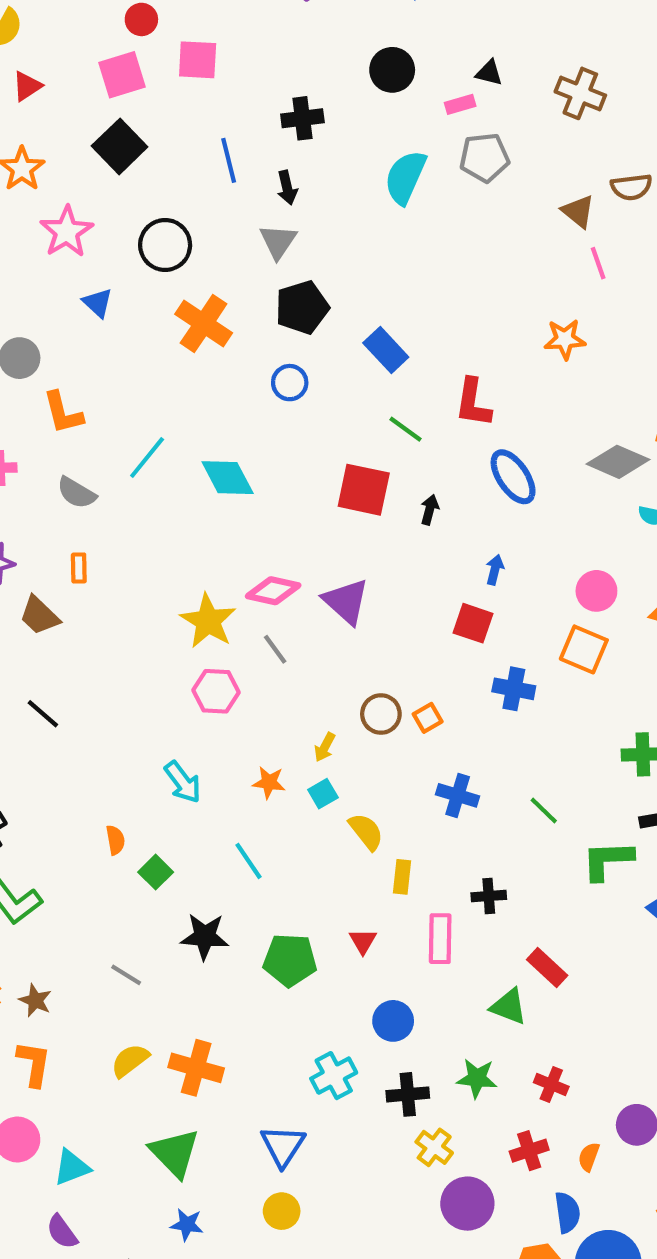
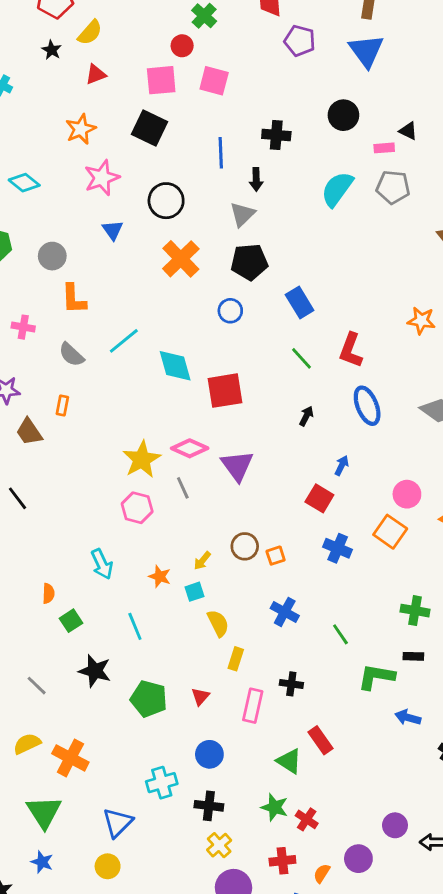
black square: (120, 146) -> (149, 128), turned -32
red square: (364, 490) -> (225, 391), moved, turned -33
green star: (477, 1078) -> (275, 807), moved

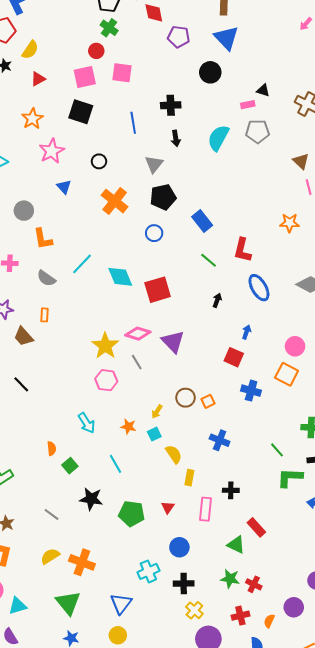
black circle: (343, 115) -> (210, 72), moved
black arrow: (256, 179) -> (176, 138), moved
black circle: (166, 201) -> (99, 161), size x0.6
green line: (340, 634) -> (277, 450), moved

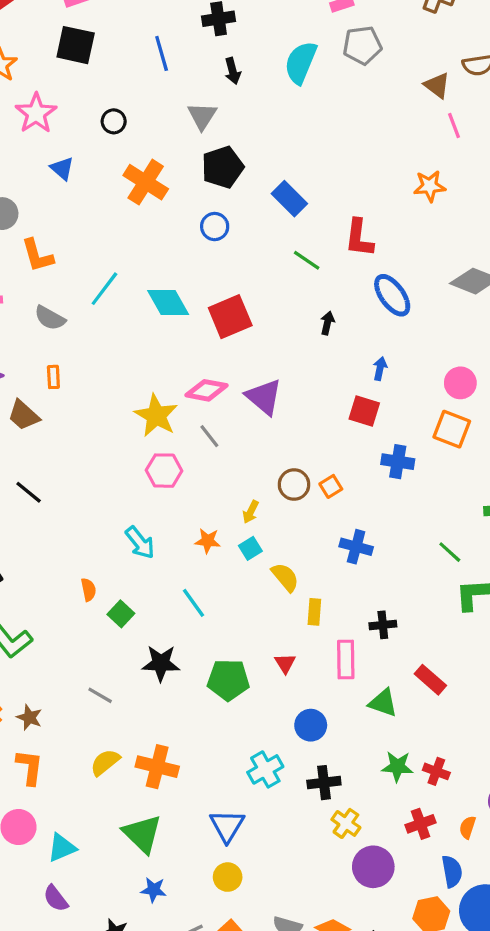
green triangle: (236, 545) -> (383, 703), moved

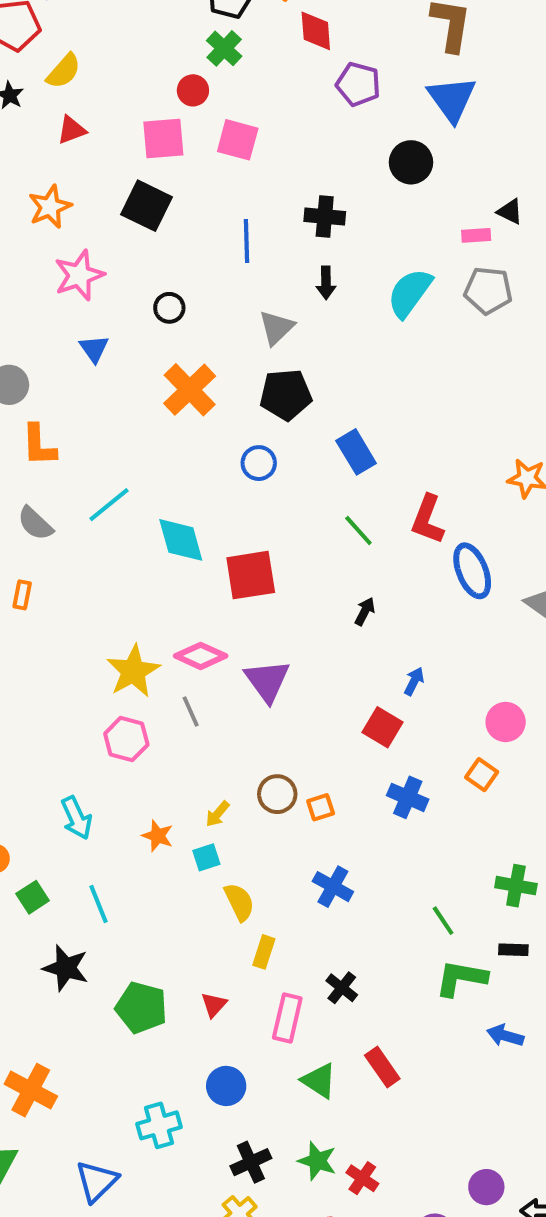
blue ellipse: (392, 295) -> (472, 571), moved
orange square: (452, 429) -> (482, 775), size x0.7
cyan line: (194, 603) -> (98, 904), moved
black cross: (383, 625) -> (342, 988), turned 30
black cross: (324, 783) -> (251, 1162), moved, turned -32

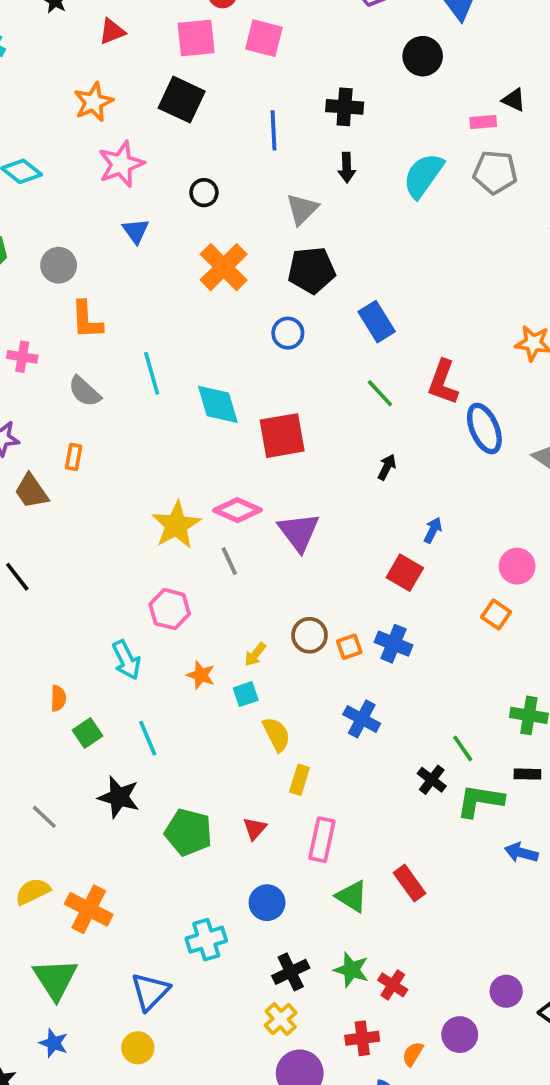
cyan line: (109, 505) -> (152, 373), turned -66
pink hexagon: (126, 739) -> (170, 609), moved
blue cross: (408, 797) -> (393, 644), moved
black cross: (342, 988) -> (432, 780), moved

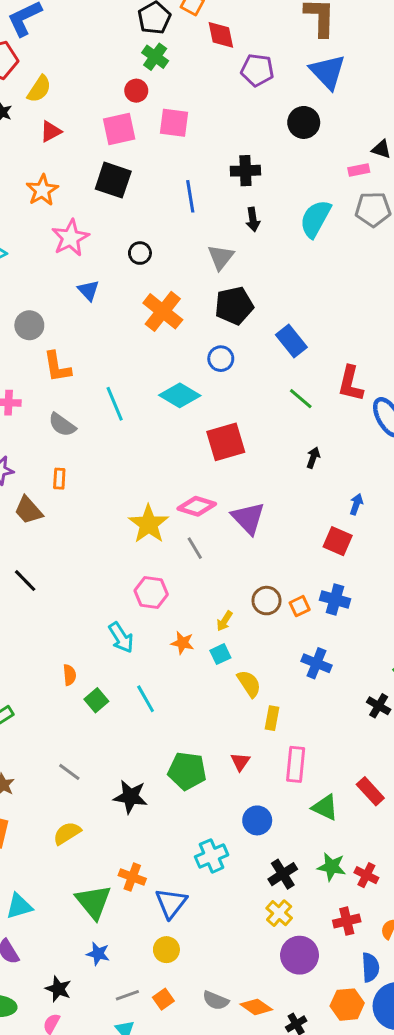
cyan diamond: (218, 404) -> (180, 395), moved, turned -36
black star: (119, 797) -> (130, 797), moved
orange cross: (89, 909) -> (132, 877), moved, size x0.7

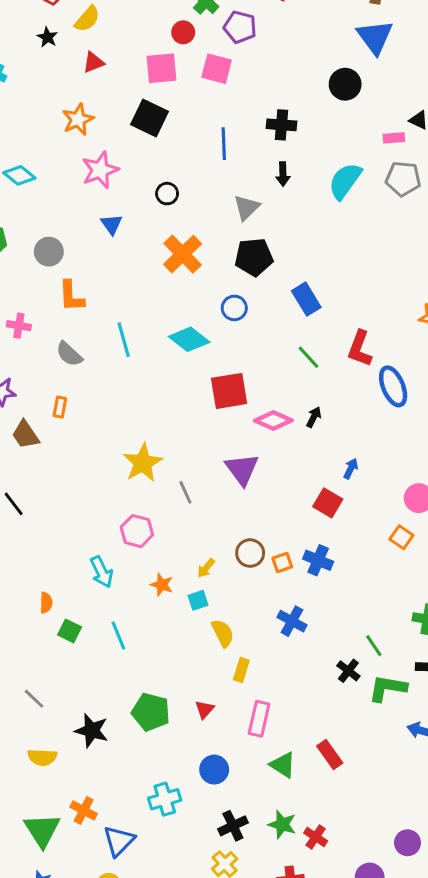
purple pentagon: (257, 70) -> (240, 27), moved
pink diamond: (197, 506) -> (273, 421), moved
green square: (96, 700) -> (70, 631), turned -30
yellow semicircle: (67, 833) -> (42, 757), moved, turned -152

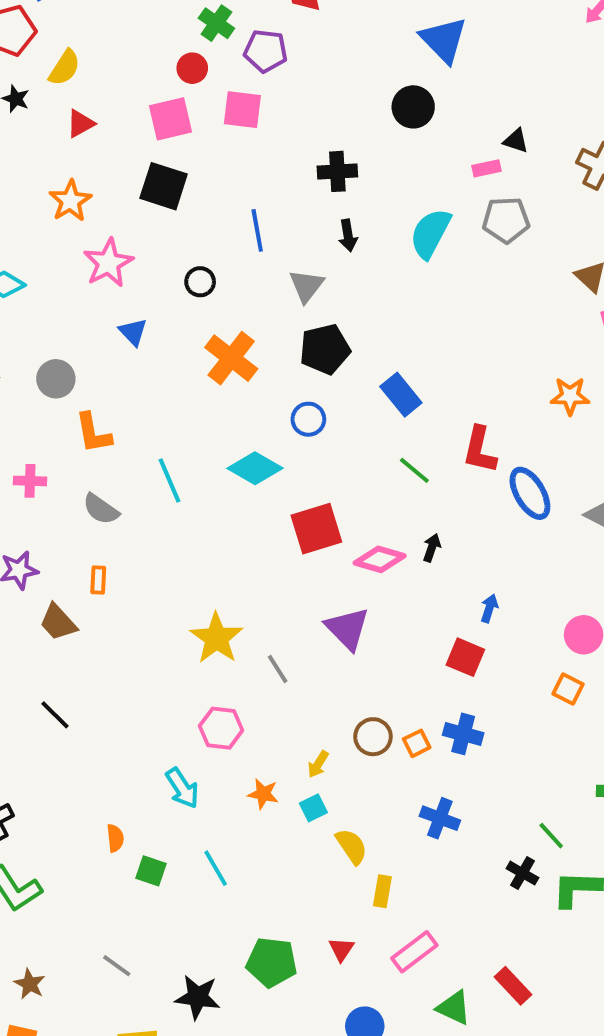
blue line: (224, 144) -> (257, 230), moved
pink rectangle: (259, 719) -> (414, 952), turned 48

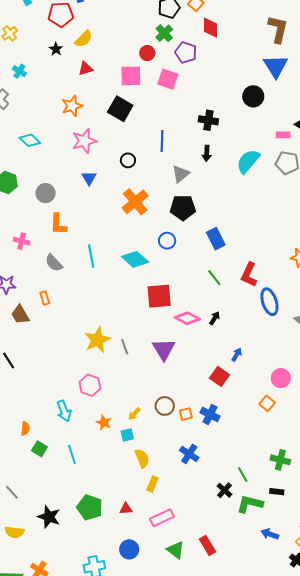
orange rectangle: (98, 580) -> (45, 298), turned -32
gray line: (278, 669) -> (125, 347), moved
red triangle: (341, 949) -> (126, 509), turned 40

